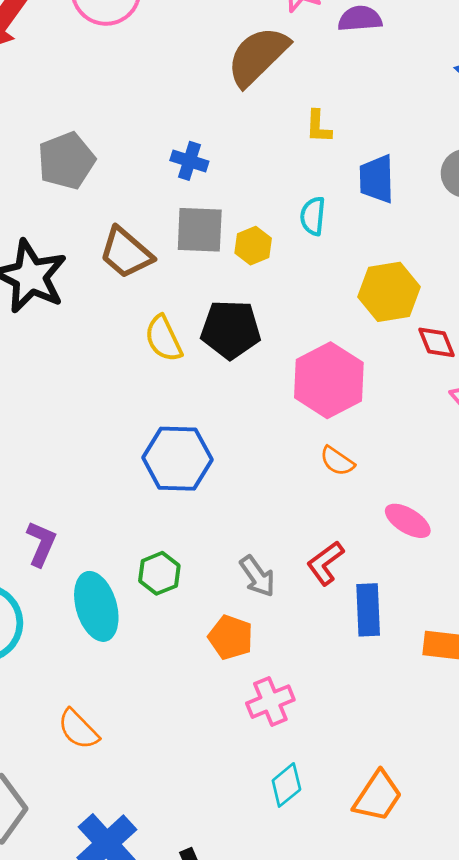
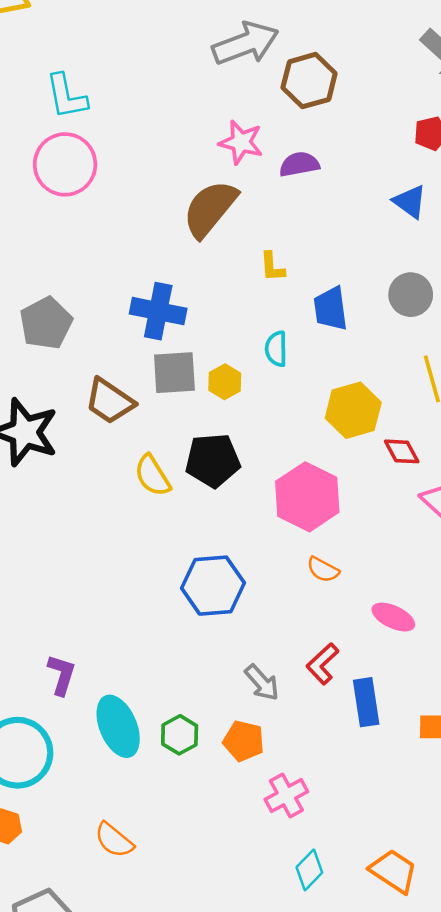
blue cross: (189, 161) -> (158, 311), size x1.6
blue hexagon: (177, 459) -> (213, 586), moved
green hexagon: (159, 573) -> (180, 735), moved
orange trapezoid: (378, 796) -> (394, 871), turned -84

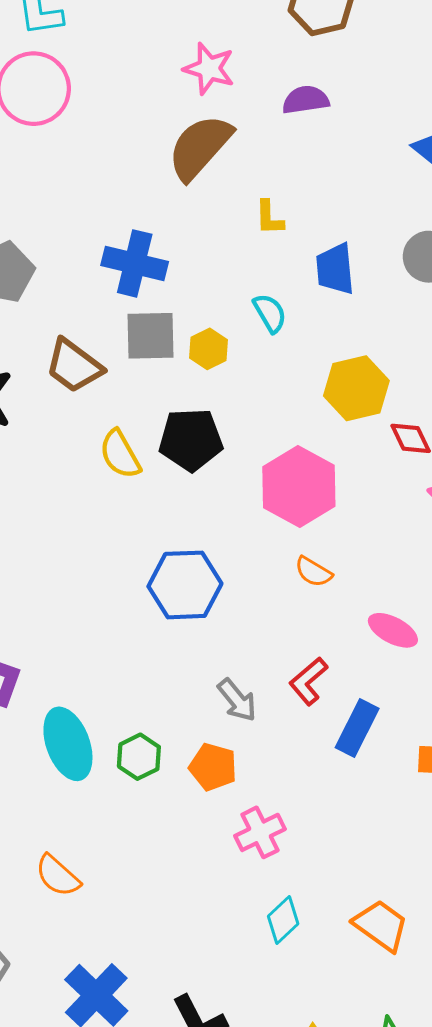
pink star: (241, 142) -> (209, 69), moved
cyan semicircle: (276, 349) -> (270, 313), turned 148
blue rectangle: (366, 702) -> (357, 728), turned 33

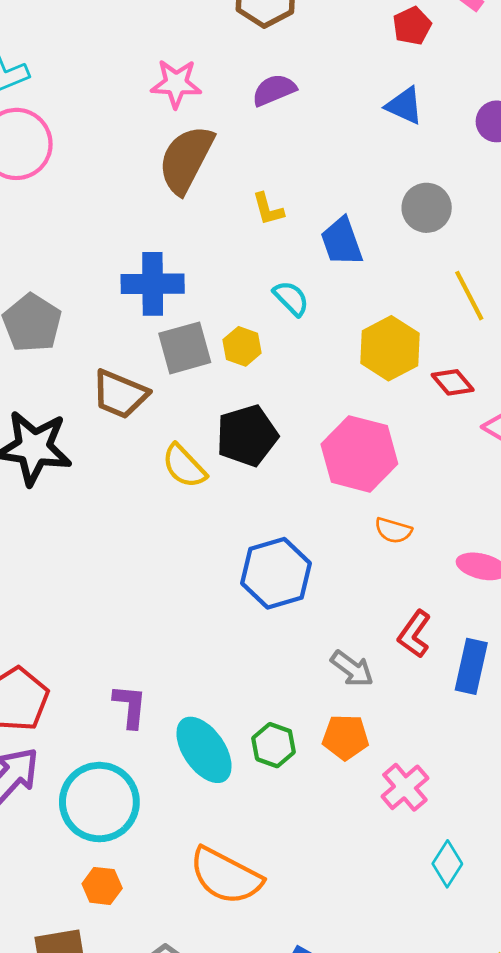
orange semicircle: (58, 876) -> (226, 876), size x1.6

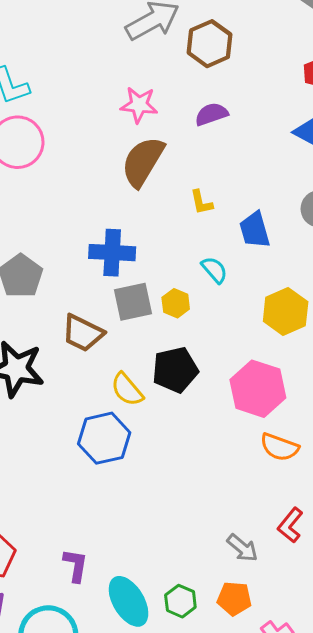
orange semicircle: (393, 530) -> (279, 447), size x1.4
blue hexagon: (276, 573) -> (104, 438), moved

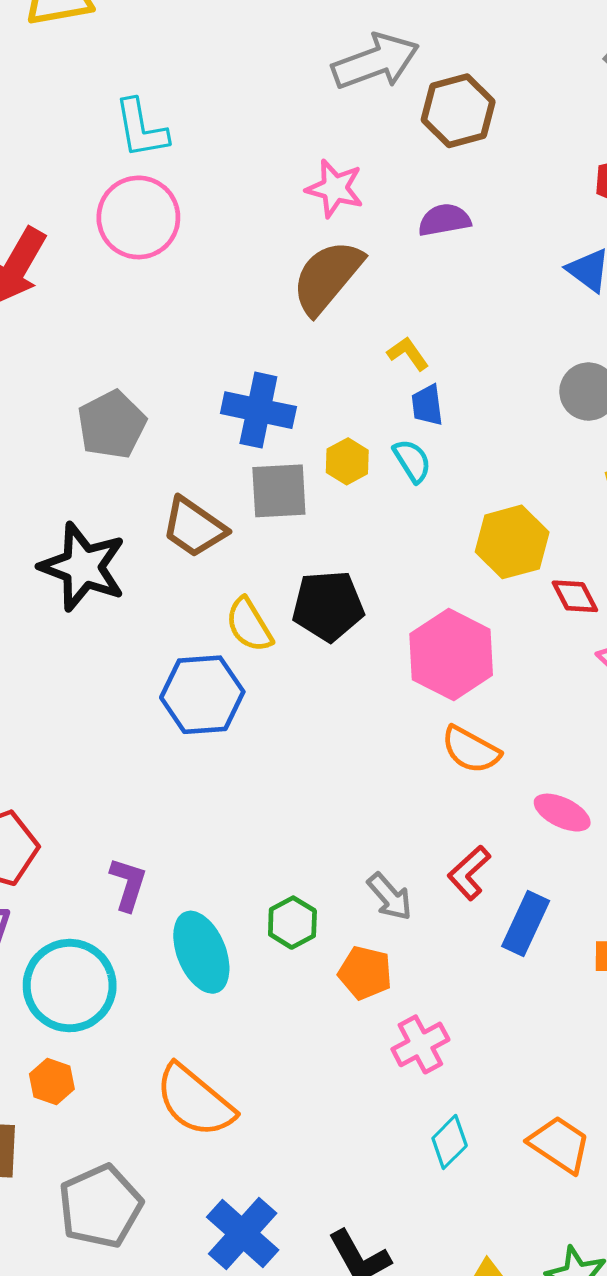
yellow L-shape: (201, 202) -> (408, 354), turned 148
blue trapezoid: (255, 230) -> (427, 405), moved, size x0.7
yellow hexagon: (176, 303) -> (347, 461), moved
green hexagon: (180, 601) -> (292, 923), moved

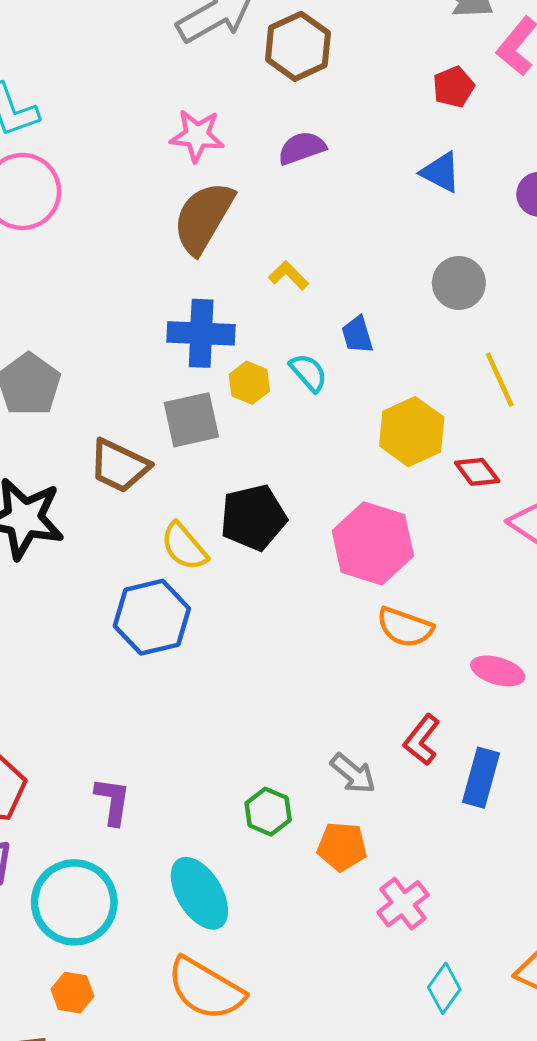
blue trapezoid: (427, 405) -> (357, 335), moved
blue cross: (258, 410) -> (201, 333), moved
cyan ellipse: (201, 952) -> (199, 893), moved

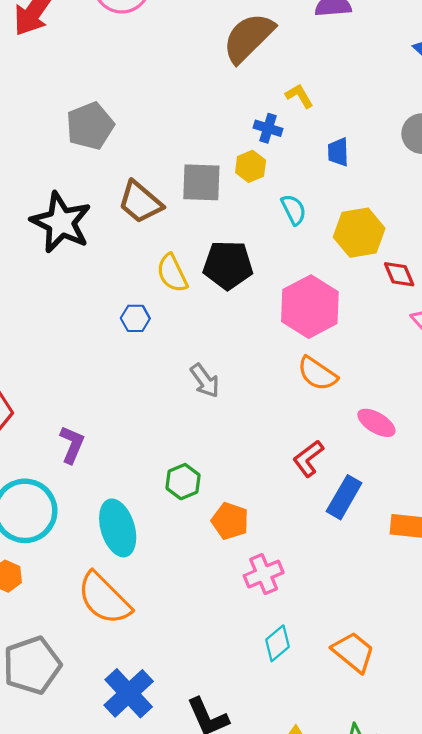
blue cross: (201, 333) -> (268, 128), moved, size x0.6
cyan semicircle: (308, 373) -> (294, 210), moved
blue hexagon: (152, 617) -> (135, 318), size x0.5
gray arrow: (353, 773) -> (205, 381), moved

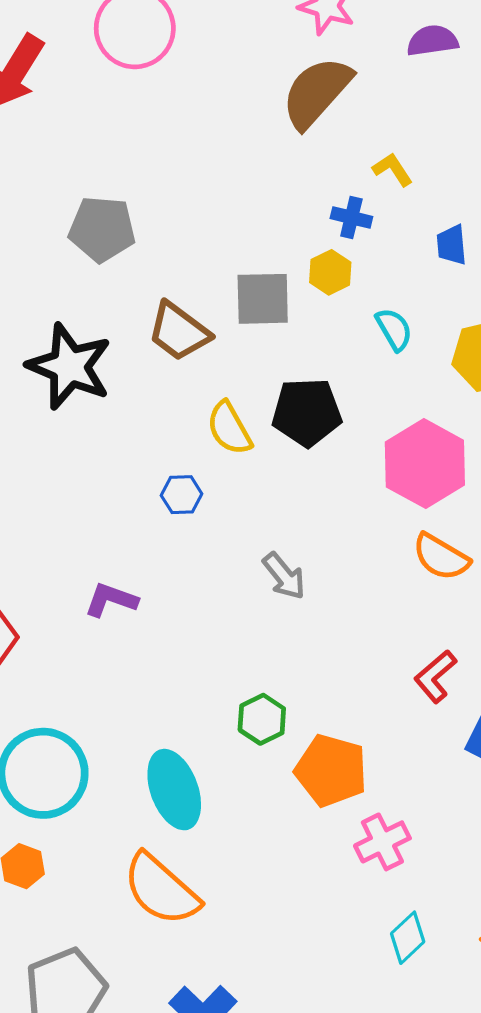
gray pentagon: (90, 126) -> (102, 229), turned 30
purple L-shape: (72, 444) -> (111, 600), moved, turned -90
orange pentagon: (230, 521) -> (331, 770), size x1.4

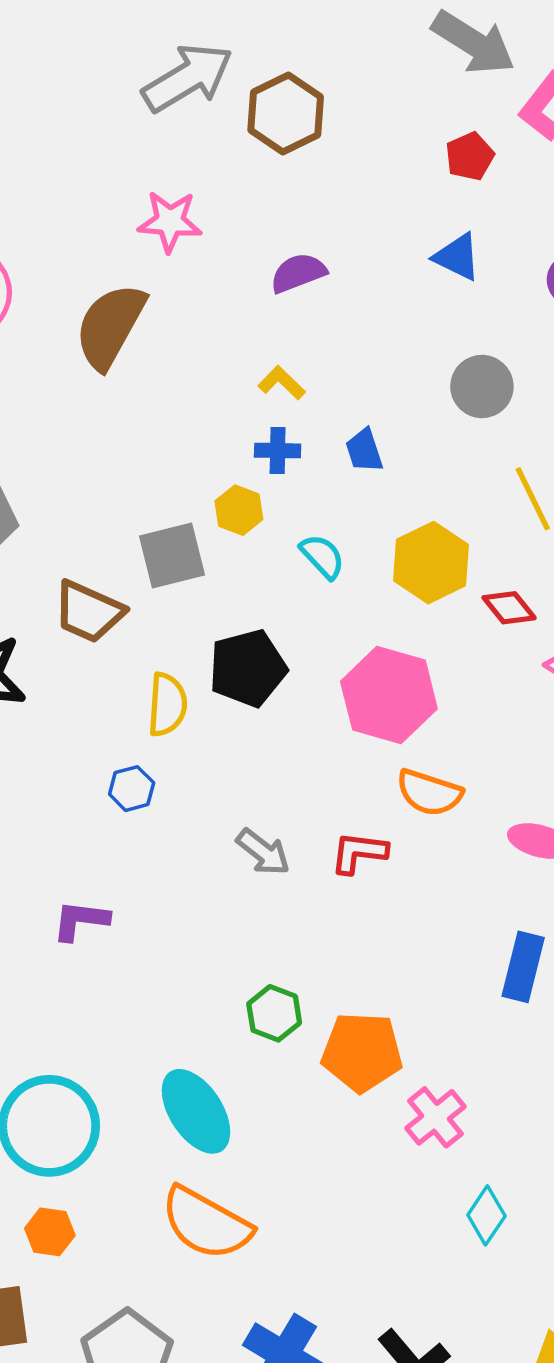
purple semicircle: (432, 41) -> (298, 273), moved
brown semicircle: (317, 92) -> (110, 326), moved
blue cross: (351, 218) -> (278, 451), moved
yellow semicircle: (229, 428) -> (167, 705), turned -134
red L-shape: (435, 676) -> (359, 853), moved, turned 60

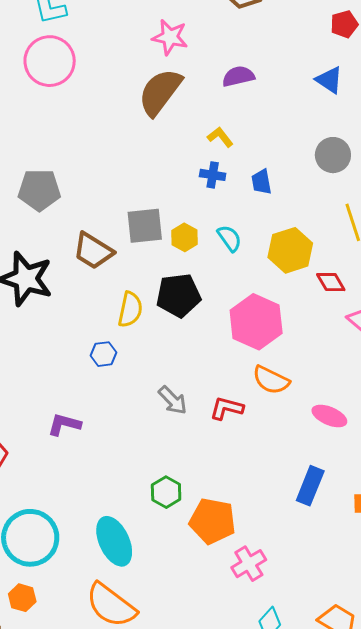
brown semicircle: (110, 326) -> (160, 92), moved
yellow hexagon: (239, 510) -> (184, 237), moved

